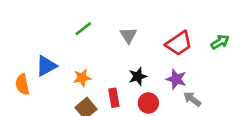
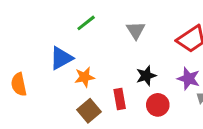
blue triangle: (46, 66) -> (61, 58), moved

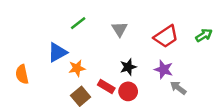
red rectangle: (120, 99) -> (106, 87), turned -49
red circle: (158, 105) -> (128, 91), moved

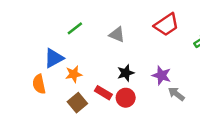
gray triangle: (120, 29) -> (117, 35), turned -35
red trapezoid: (166, 36) -> (166, 25), moved
orange semicircle: (22, 74) -> (39, 84), moved

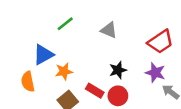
red trapezoid: (166, 25) -> (160, 42), moved

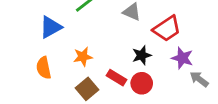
red trapezoid: (160, 42) -> (167, 29), moved
blue triangle: (43, 55) -> (51, 27), moved

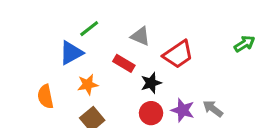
blue triangle: (51, 27) -> (71, 53), moved
purple star: (182, 58) -> (183, 110), moved
red rectangle: (116, 78) -> (124, 63), moved

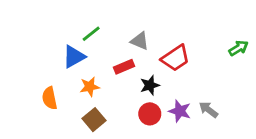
red rectangle: (124, 63) -> (124, 67), turned -54

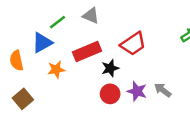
gray triangle: (140, 41) -> (91, 16), moved
red rectangle: (124, 67) -> (87, 52), size x1.5
orange semicircle: (50, 98) -> (16, 61), moved
brown square: (94, 120) -> (23, 99), moved

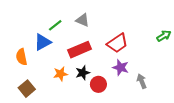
black star: (110, 68) -> (83, 73), moved
orange star: (56, 70) -> (60, 74), moved
gray arrow: (163, 90) -> (142, 81), turned 32
purple star: (137, 91) -> (121, 67), moved

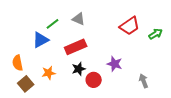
red trapezoid: (117, 43) -> (130, 26), moved
orange semicircle: (21, 57) -> (18, 63), moved
orange star: (60, 74) -> (49, 73), moved
gray arrow: (142, 81) -> (144, 81), moved

